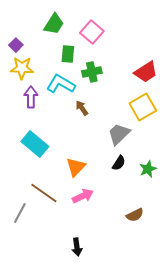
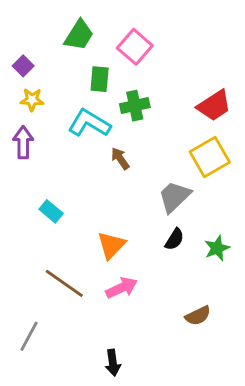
yellow star: (22, 68) -> (32, 100), size x0.7
purple arrow: (31, 97) -> (23, 142), moved
cyan rectangle: (35, 144) -> (51, 211), size x0.6
gray line: (20, 213) -> (29, 336), moved

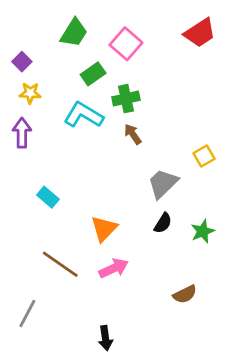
green rectangle: (100, 79) -> (93, 74), turned 50
red trapezoid: (214, 106) -> (200, 33), moved
yellow square: (210, 157) -> (204, 156), moved, size x0.6
brown arrow: (120, 158) -> (133, 134), moved

